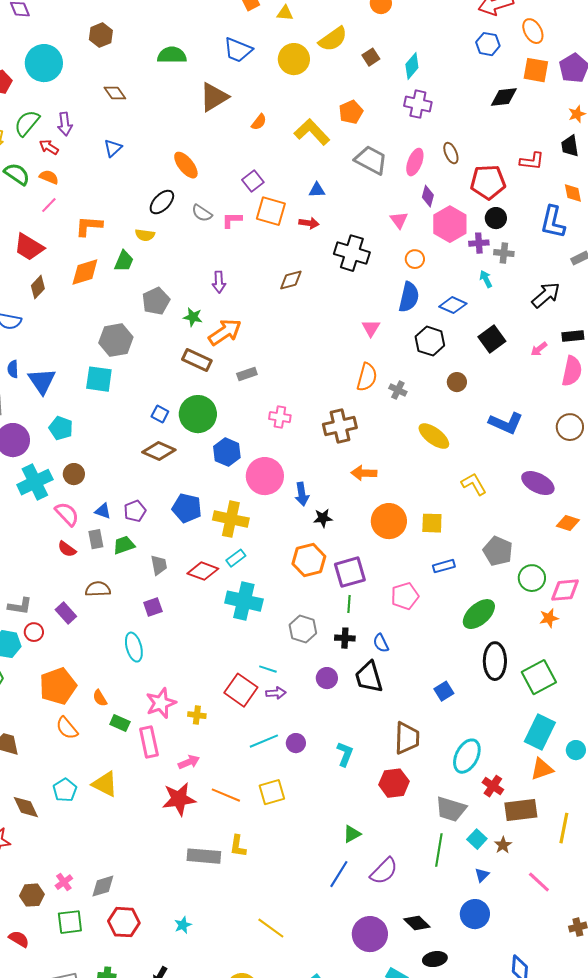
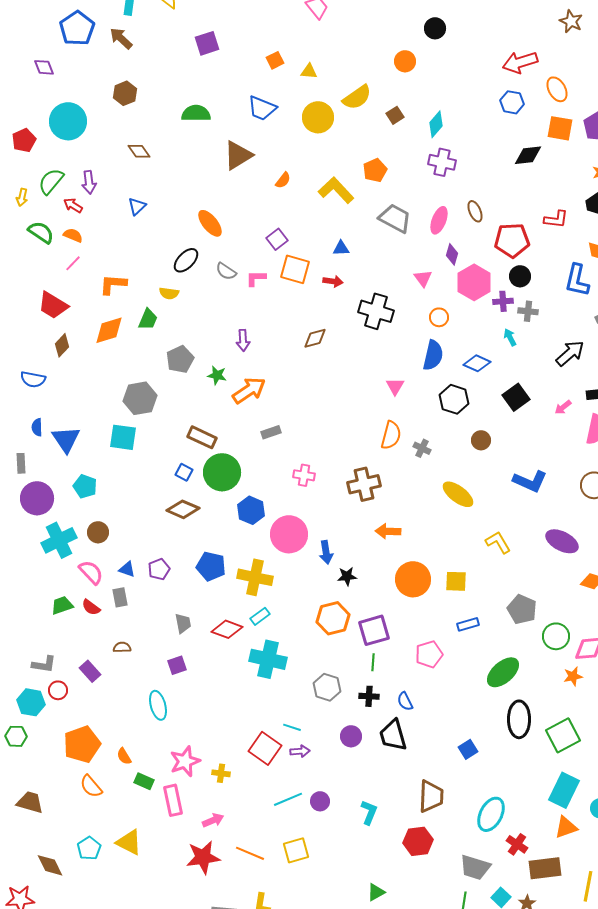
brown rectangle: (197, 360) -> (202, 437), moved
green trapezoid: (124, 545) -> (62, 605), moved
brown semicircle: (98, 589) -> (122, 647), size x0.7

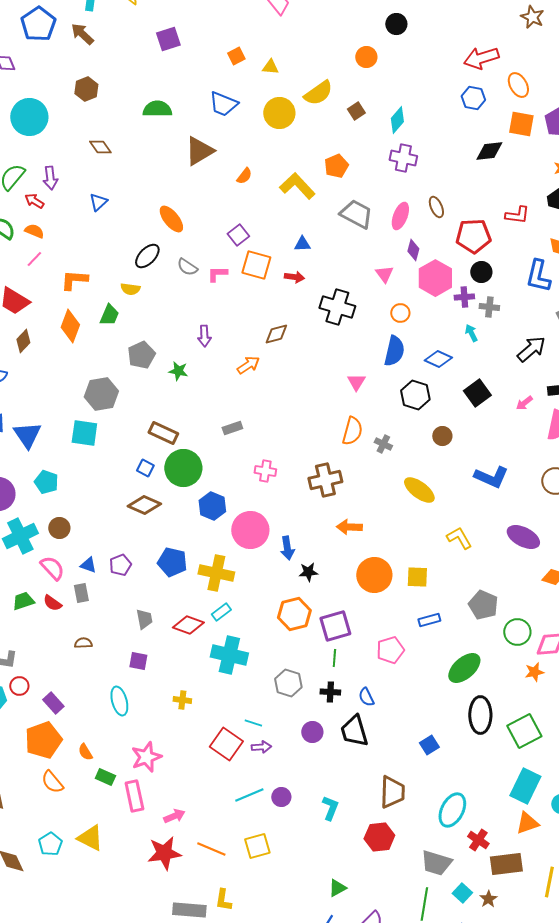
orange diamond: (109, 330) -> (70, 326), turned -52
orange arrow: (249, 390) -> (248, 365), moved, size x0.7
purple square: (177, 665) -> (138, 661), turned 30
purple rectangle: (90, 671) -> (53, 703), moved
yellow cross: (221, 773) -> (182, 700), moved

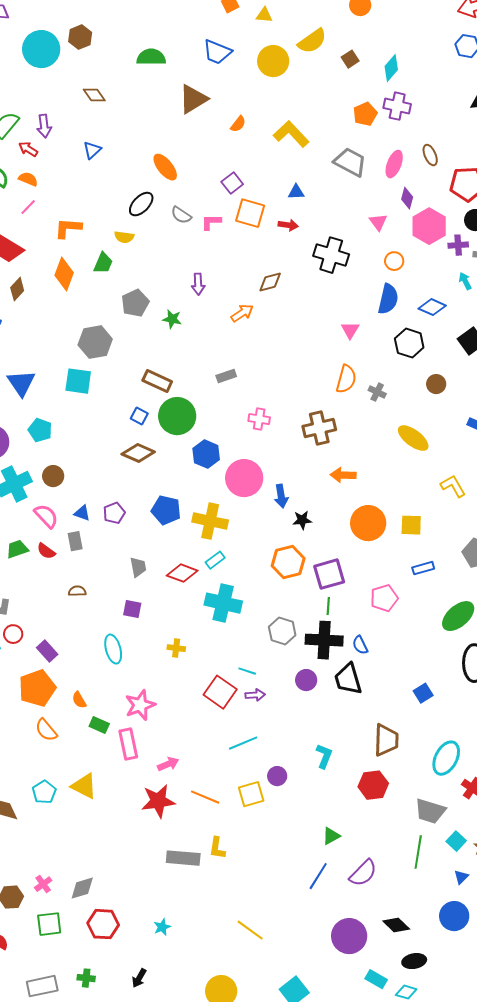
cyan circle: (29, 117) -> (41, 49), moved
orange pentagon: (336, 166) -> (365, 114), moved
black cross: (330, 692) -> (324, 640), size x1.8
purple circle: (281, 797) -> (277, 776), moved

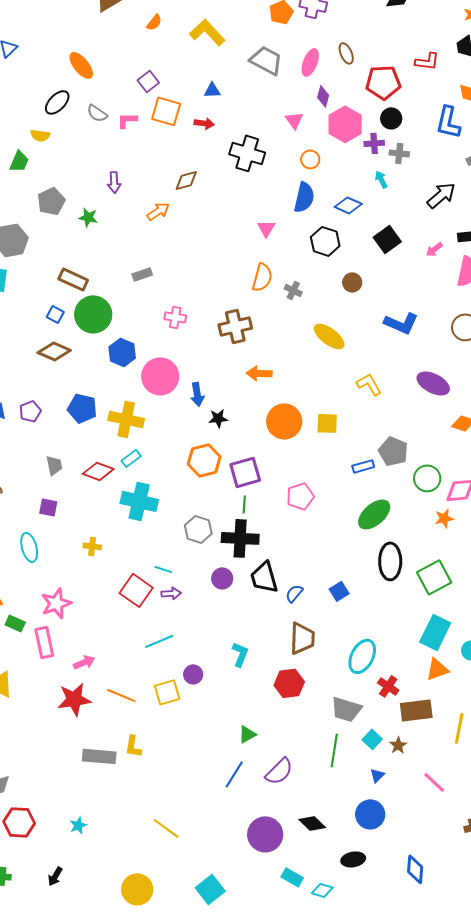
blue rectangle: (423, 568) -> (363, 466), moved
blue semicircle: (360, 645) -> (294, 593), moved, turned 66
black ellipse: (414, 961) -> (353, 859), moved

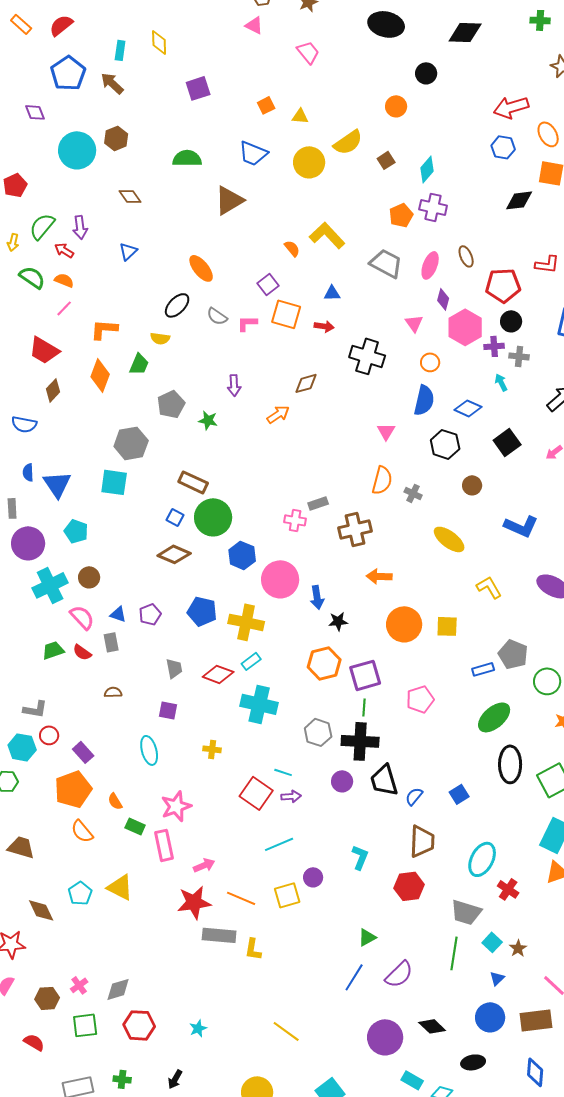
orange semicircle: (154, 22) -> (292, 248), moved, turned -78
gray rectangle: (142, 274) -> (318, 503), moved
brown rectangle: (416, 710) -> (536, 1020), moved
gray rectangle: (99, 756) -> (219, 935), moved

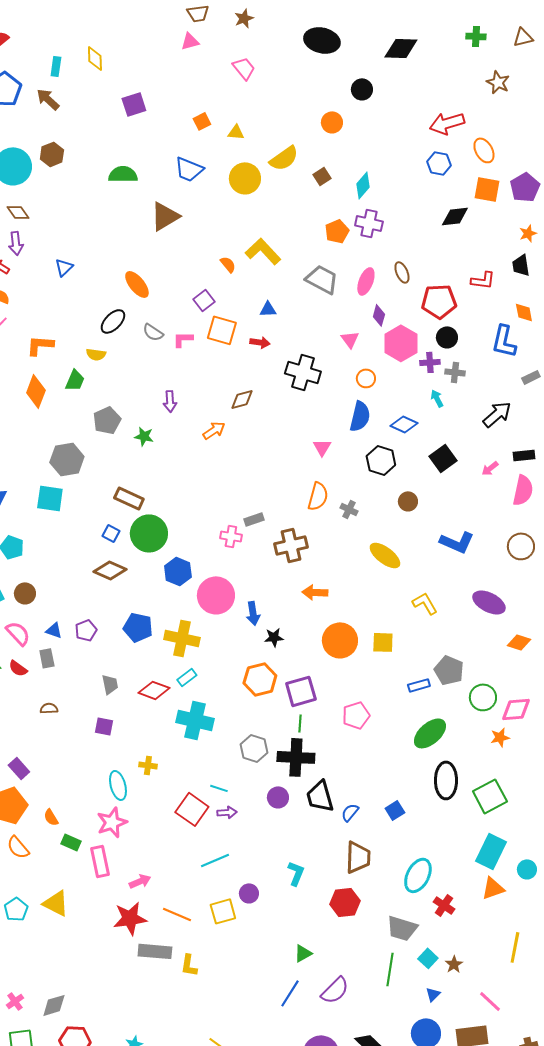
pink triangle: (254, 25) -> (190, 41), turned -42
brown diamond: (130, 196) -> (18, 212), moved
cyan ellipse: (149, 750) -> (118, 785), moved

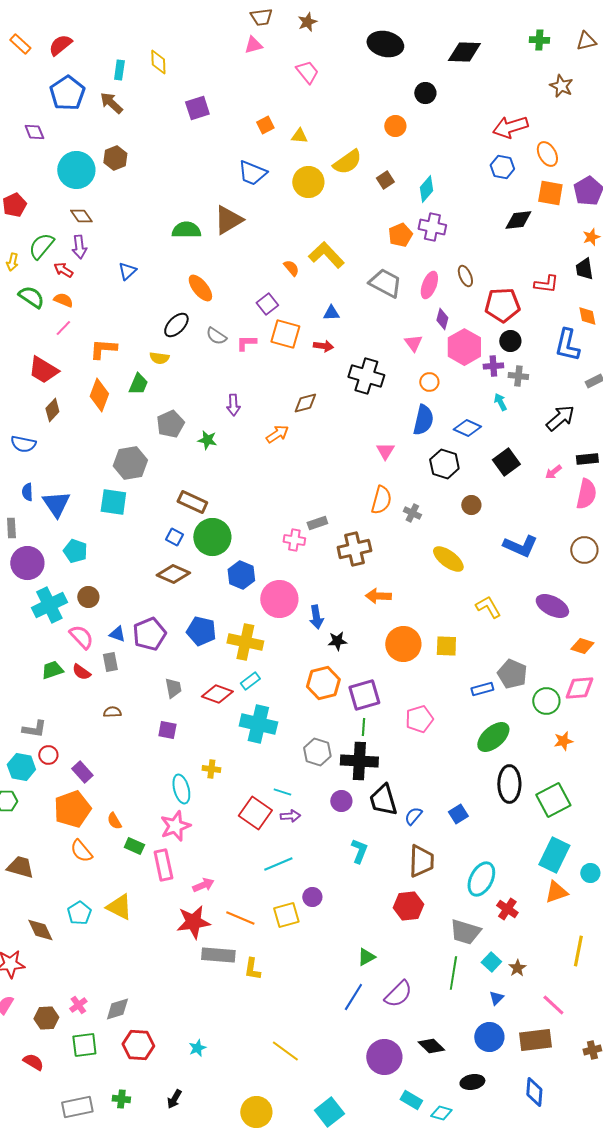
green semicircle: (123, 174) -> (186, 230), moved
purple pentagon: (86, 630) -> (149, 634), size x1.5
pink diamond: (516, 709) -> (579, 688), moved
cyan L-shape: (296, 873) -> (359, 851), moved

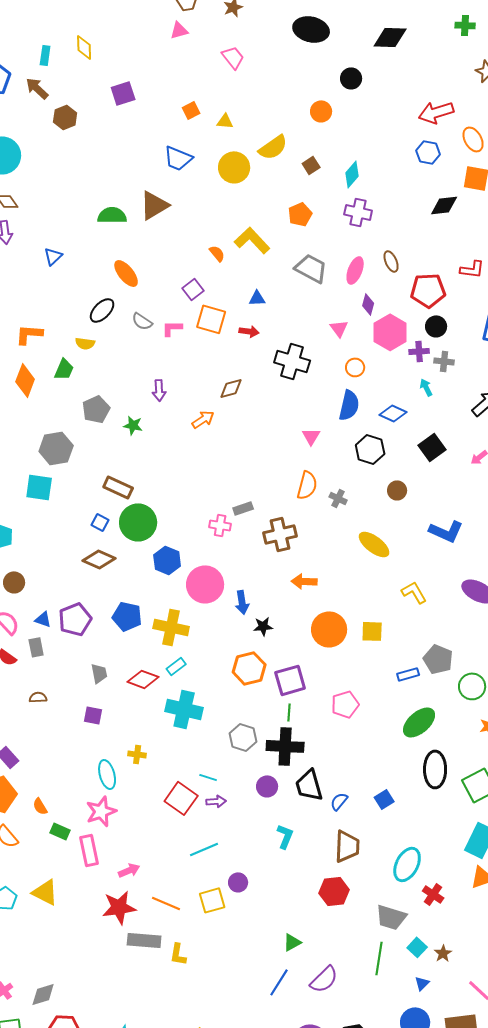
brown hexagon: (115, 158) -> (65, 117), moved
orange pentagon: (400, 235) -> (300, 214), moved

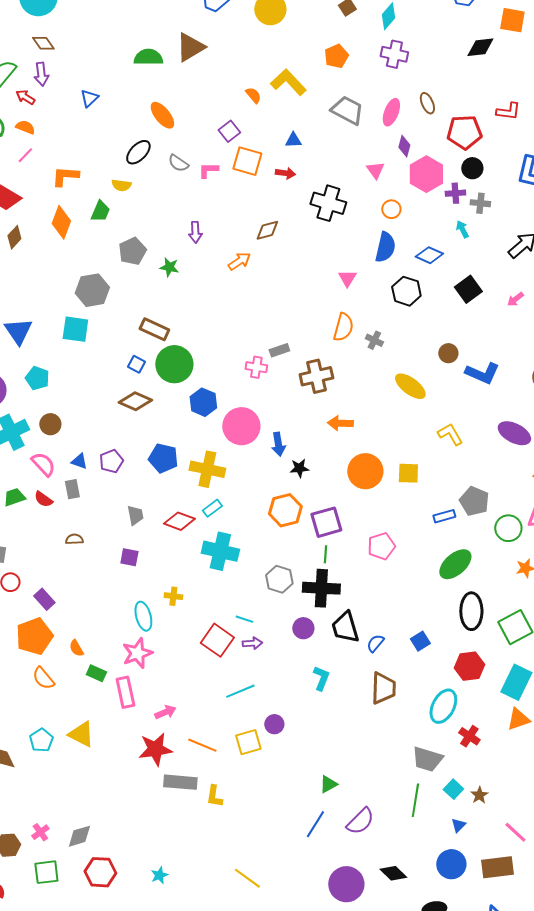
brown circle: (397, 490) -> (448, 353), moved
purple pentagon: (75, 619) -> (111, 461), size x0.7
red hexagon: (334, 891) -> (469, 666), moved

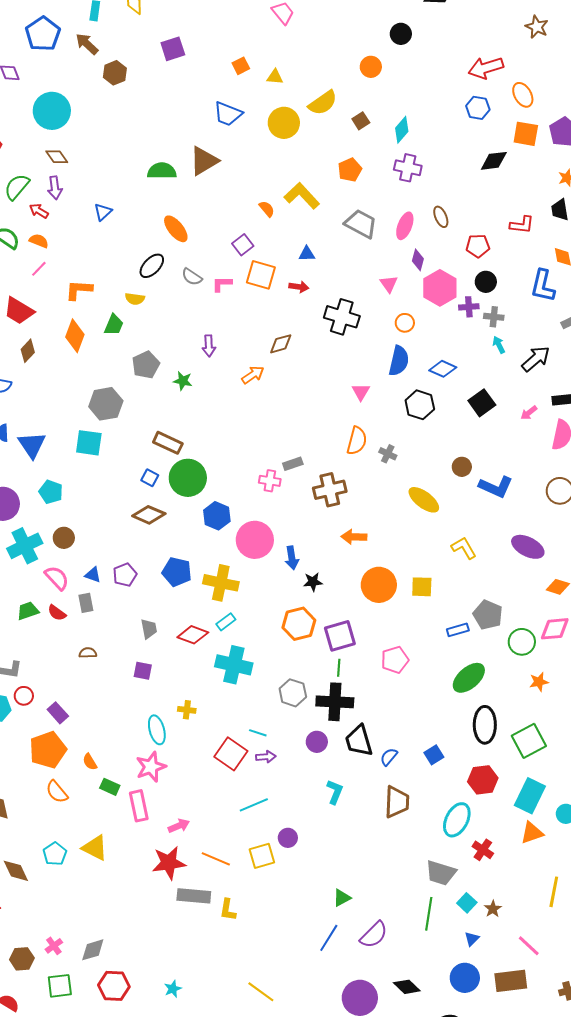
red pentagon: (464, 132) -> (478, 246), size x0.7
cyan arrow: (462, 229) -> (499, 345), moved

